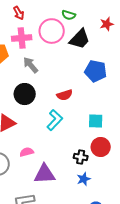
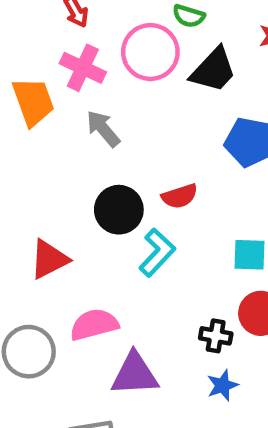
pink cross: (22, 38) -> (83, 68), turned 30
black circle: (25, 94) -> (119, 210), moved
pink semicircle: (27, 152) -> (94, 325), size x1.5

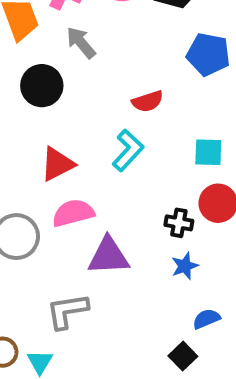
black circle: (119, 210) -> (42, 86), moved
red triangle: (49, 259) -> (57, 164), moved

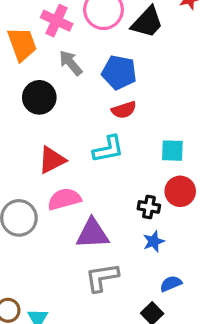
blue pentagon: (208, 54) -> (119, 72), moved
cyan L-shape: (128, 150) -> (108, 149), turned 36
gray L-shape: (67, 311) -> (102, 277), moved

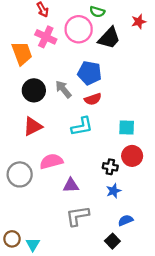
gray arrow: (71, 63) -> (63, 89), moved
red triangle: (52, 160) -> (33, 126), moved
purple triangle: (93, 234) -> (71, 185), size x0.7

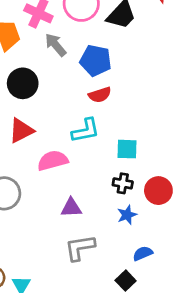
gray arrow: (63, 89) -> (56, 45), moved
cyan square: (127, 128) -> (127, 149), moved
red circle: (132, 156) -> (158, 191), moved
pink semicircle: (51, 161) -> (53, 161), moved

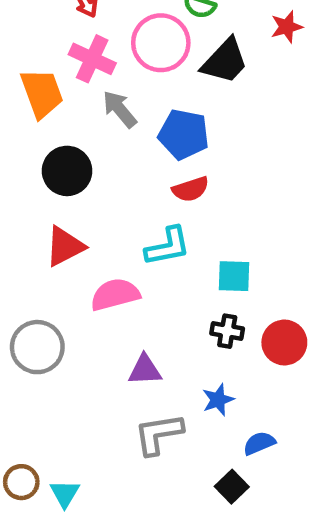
blue star: (127, 215) -> (218, 400), moved

